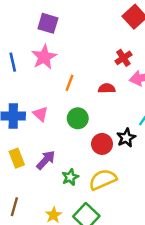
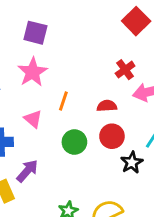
pink triangle: (40, 114) -> (33, 119), moved
red circle: (102, 144) -> (112, 136), moved
purple arrow: (46, 160) -> (27, 171), moved

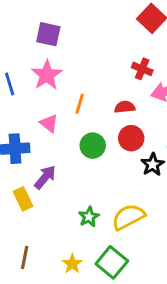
red cross: (125, 70) -> (142, 69), turned -30

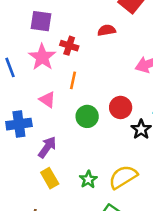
red cross: (142, 69) -> (69, 46), moved
red semicircle: (125, 107) -> (107, 30), moved
yellow rectangle: (23, 199) -> (50, 178), moved

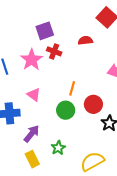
purple square: (41, 21) -> (45, 31), moved, turned -30
orange line: (73, 80) -> (72, 88), moved
green star: (88, 179) -> (58, 148), moved

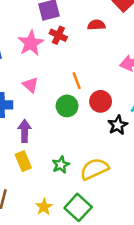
orange line: (72, 88) -> (77, 81), turned -40
purple arrow: (32, 134) -> (25, 131), turned -42
green star: (58, 148) -> (61, 165), moved

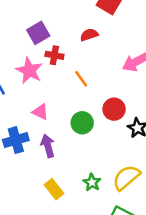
orange line: (77, 81) -> (81, 79), moved
purple arrow: (25, 131) -> (48, 146), moved

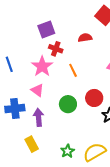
pink star: (29, 71) -> (42, 66), moved
yellow rectangle: (54, 189) -> (32, 144), moved

